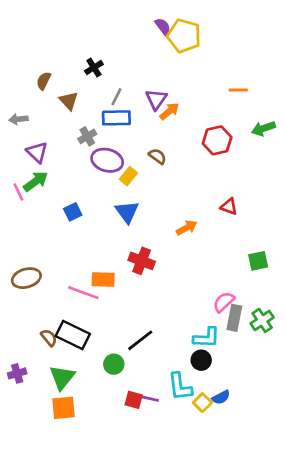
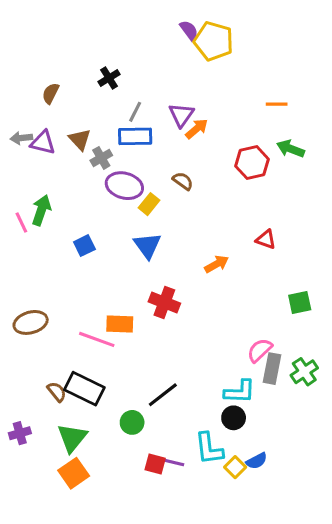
brown triangle: (69, 101) -> (80, 139), moved
green arrow: (263, 128) -> (290, 149), moved, turned 40
purple triangle: (37, 152) -> (43, 143), moved, turned -30
green arrow: (36, 181) -> (41, 210), turned -35
orange square: (63, 408) -> (74, 473), turned -30

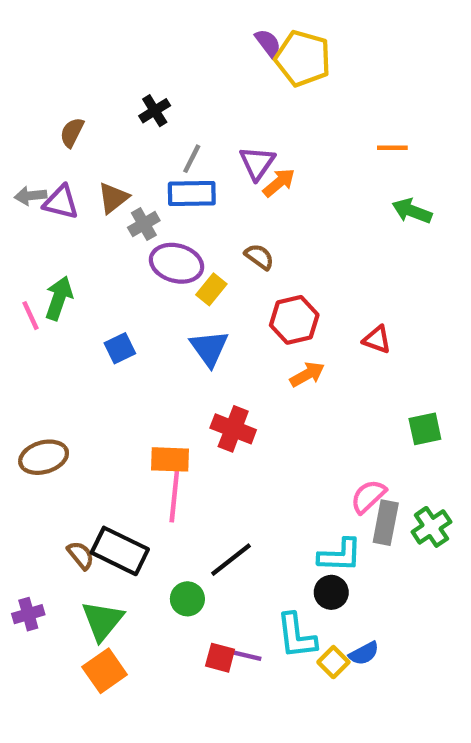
brown triangle: (80, 139) -> (113, 198), turned 35
red hexagon: (252, 163) -> (294, 320), moved
pink line: (97, 339) -> (174, 496), moved, turned 76

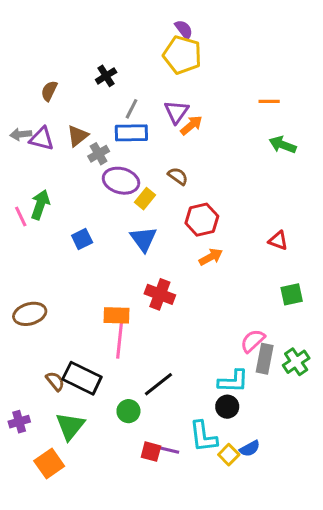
yellow pentagon: (303, 58) -> (182, 55), moved
red triangle: (377, 340) -> (278, 241), moved
orange square: (105, 671) -> (49, 464), moved

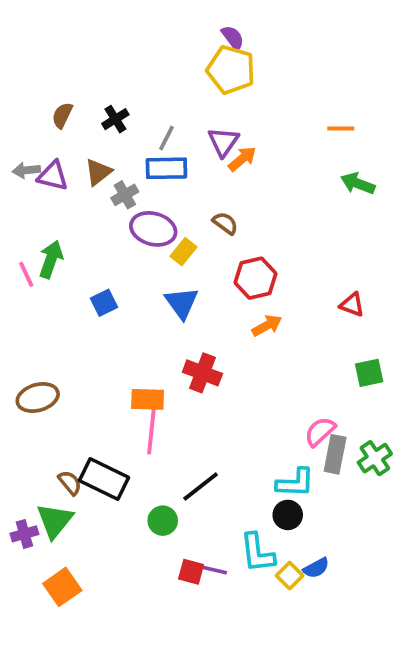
black cross: (106, 76) -> (115, 119), moved
green triangle: (70, 426) -> (55, 521), moved

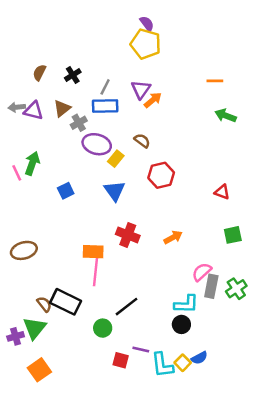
orange arrow: (267, 326) -> (173, 237), moved
cyan L-shape: (257, 553) -> (162, 365), moved
purple line: (214, 570) -> (141, 350), moved

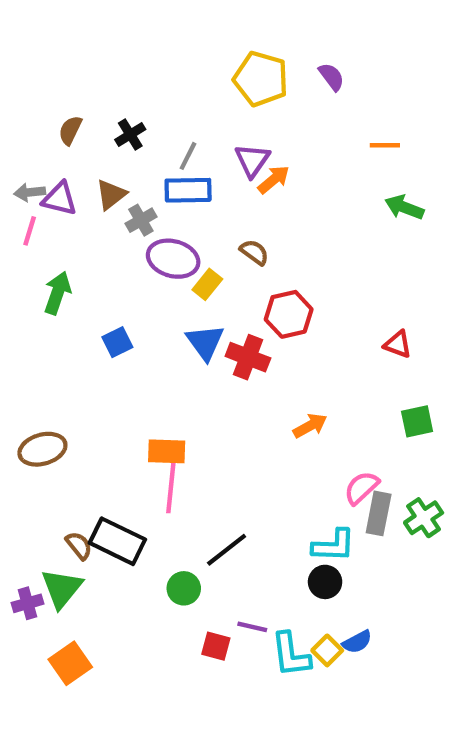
purple semicircle: (147, 24) -> (331, 77), moved
pink line: (17, 173) -> (30, 231), moved, turned 42
red cross: (128, 235) -> (248, 357), moved

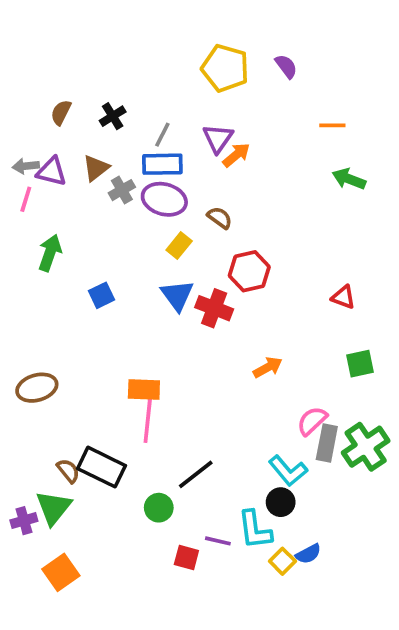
purple ellipse: (173, 259) -> (164, 199), moved
green cross: (424, 518) -> (366, 447), size x1.4
cyan L-shape: (334, 546) -> (288, 471), turned 48
cyan L-shape: (291, 655) -> (255, 530), moved

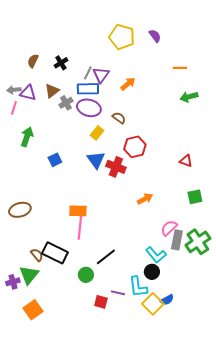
purple triangle: (218, 138) -> (101, 75), moved
green arrow: (349, 179) -> (189, 97), turned -36
yellow square: (282, 561) -> (153, 304), size x1.5

